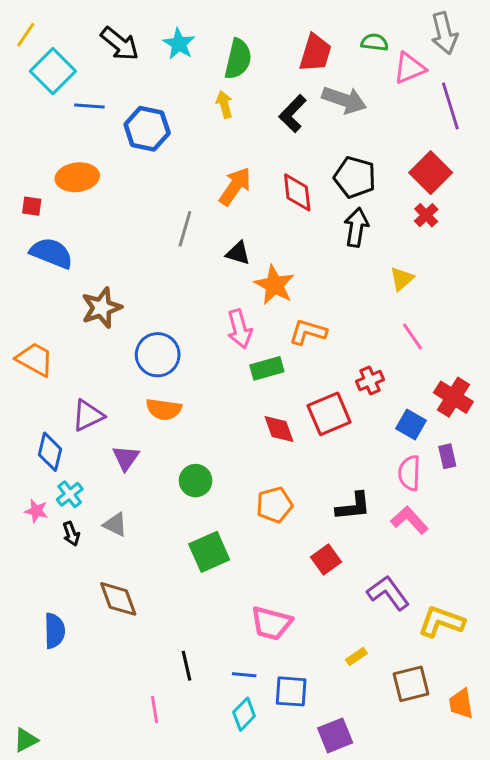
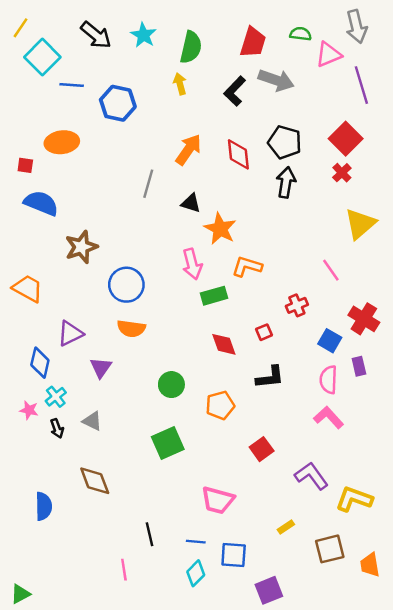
yellow triangle: (402, 279) -> (360, 224), moved, size x1.6
red square: (329, 414) -> (264, 332), size x0.5
green circle: (196, 481) -> (171, 385), moved
black L-shape: (353, 506) -> (270, 377), moved

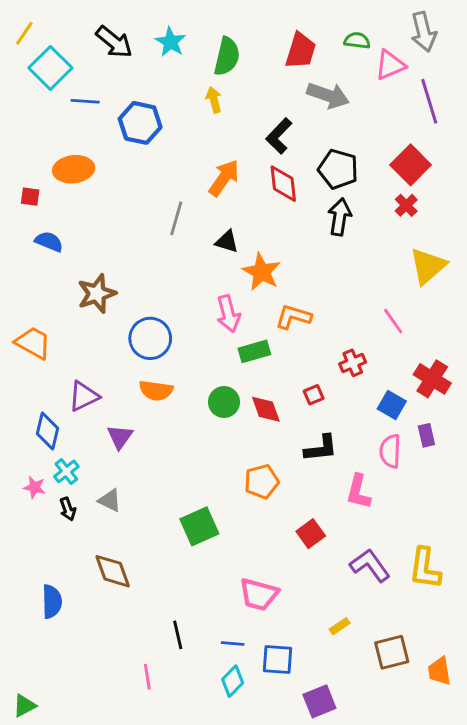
black L-shape: (235, 91) -> (279, 136), moved
blue semicircle: (41, 203) -> (49, 242), size x0.7
green circle: (171, 385) -> (224, 402), moved
pink L-shape: (329, 417) -> (358, 492), moved, turned -124
yellow L-shape: (354, 499) -> (425, 568), moved, turned -102

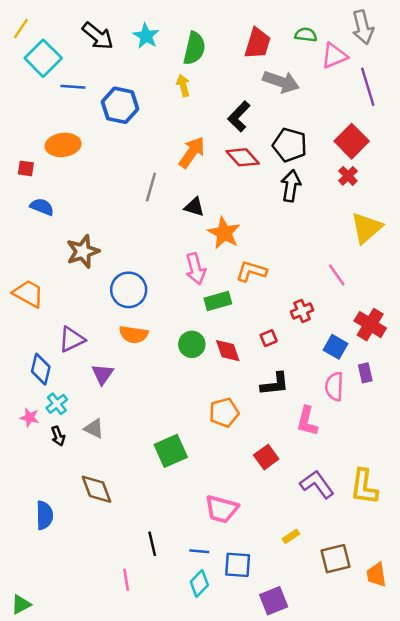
red diamond: (283, 184) -> (243, 157), turned -36

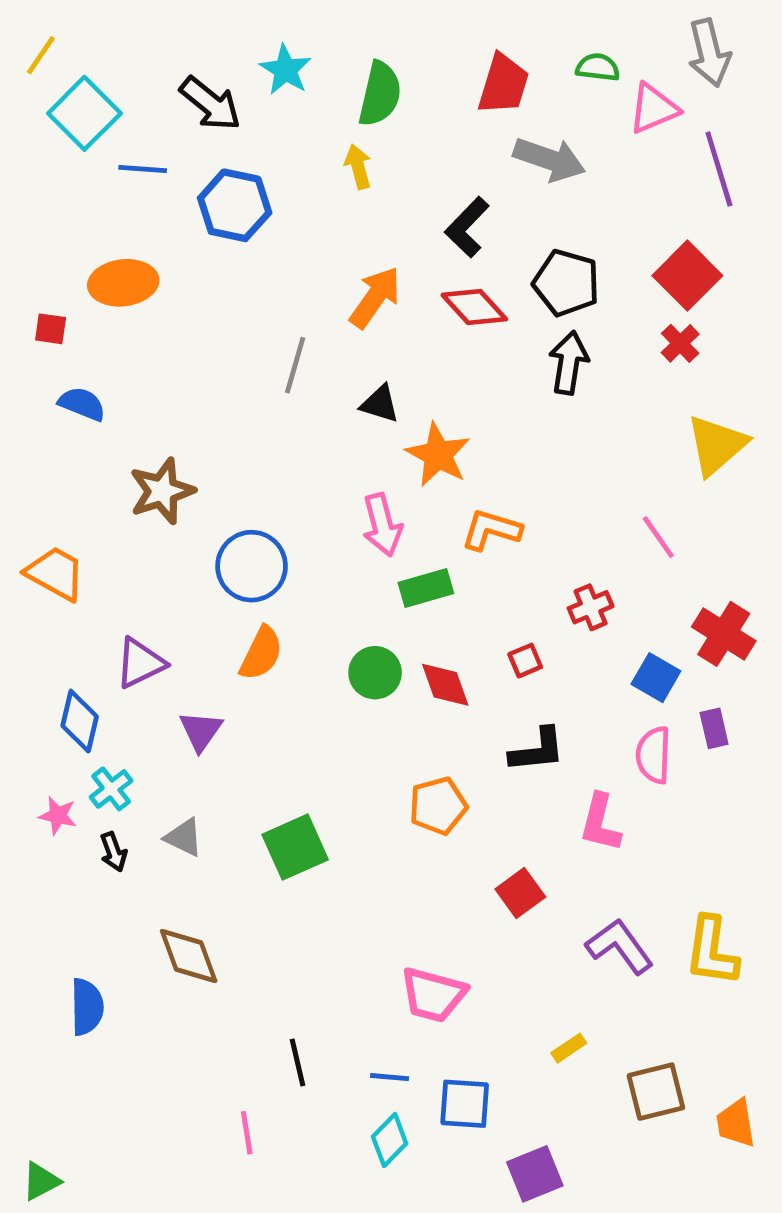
black arrow: (98, 36) -> (210, 104), moved
orange semicircle: (134, 334) -> (261, 653), turned -72
green square: (171, 451) -> (295, 847), moved

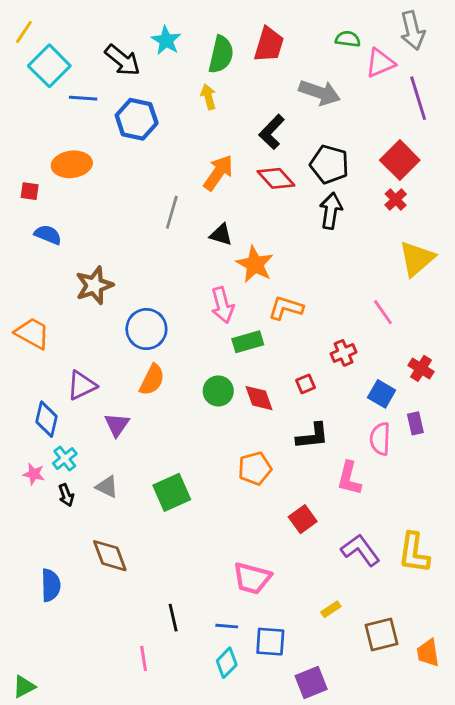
red trapezoid: (503, 84) -> (269, 45), moved
red cross: (724, 634) -> (421, 368), size x0.7

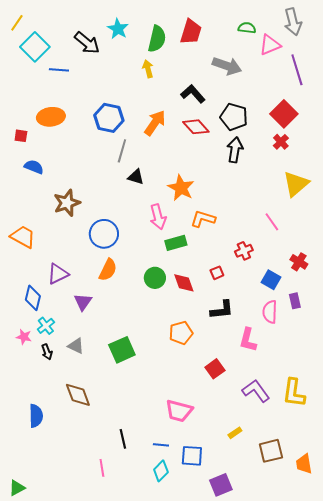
blue hexagon: (137, 119) -> (109, 118), moved
black L-shape: (272, 132) -> (193, 94), turned 95
black triangle: (221, 235) -> (136, 177), moved

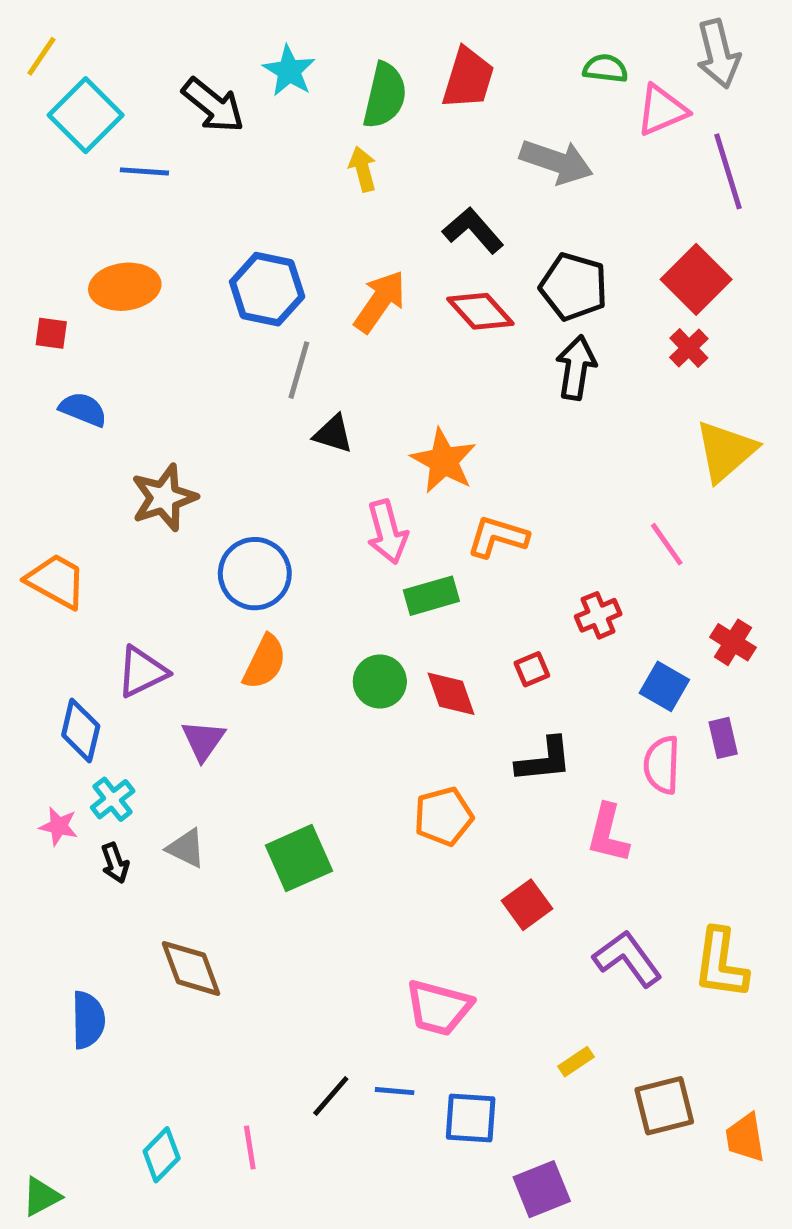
black line: (123, 439) -> (331, 1096), moved, turned 54
cyan diamond: (161, 471) -> (162, 1155), moved

